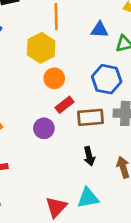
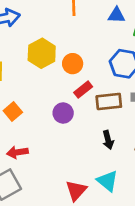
yellow hexagon: (41, 48) -> (42, 53), moved
cyan triangle: (88, 198) -> (107, 181), turned 50

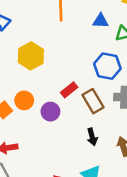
orange circle: (73, 64) -> (24, 100), moved
brown rectangle: (109, 102) -> (93, 101), turned 65

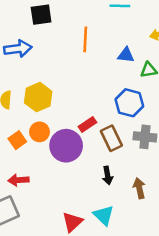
yellow hexagon: (31, 56) -> (38, 97), moved
purple circle: (50, 112) -> (66, 146), size x1.6

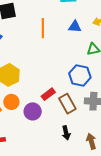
blue triangle: (126, 55) -> (75, 27), moved
purple circle: (66, 146) -> (33, 111), size x0.7

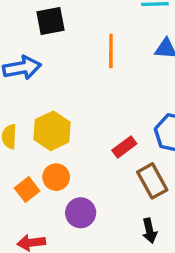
red rectangle: (48, 94) -> (124, 147), moved
purple circle: (33, 111) -> (81, 213), moved

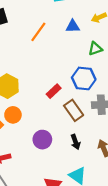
orange line: (111, 51) -> (38, 32), turned 42
purple circle: (81, 213) -> (42, 140), moved

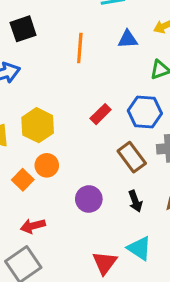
orange line: (38, 32) -> (80, 48), turned -30
red rectangle: (54, 91) -> (101, 114), moved

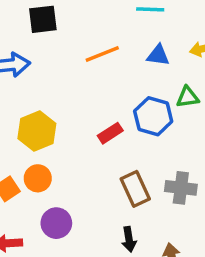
orange line: (80, 48) -> (102, 54), turned 52
blue hexagon: (145, 112) -> (153, 116), moved
purple circle: (89, 199) -> (56, 223), moved

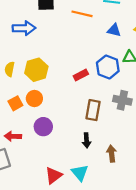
orange line: (102, 54) -> (82, 14), moved, turned 30
gray cross: (181, 188) -> (122, 100), moved
brown rectangle: (135, 189) -> (93, 110), turned 30

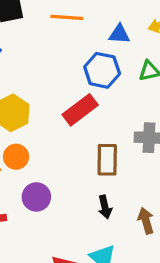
blue hexagon: (108, 67) -> (102, 70), moved
red rectangle: (81, 75) -> (80, 110), size x1.5

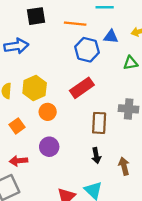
blue hexagon: (102, 70) -> (87, 50), moved
orange circle: (16, 157) -> (48, 112), moved

